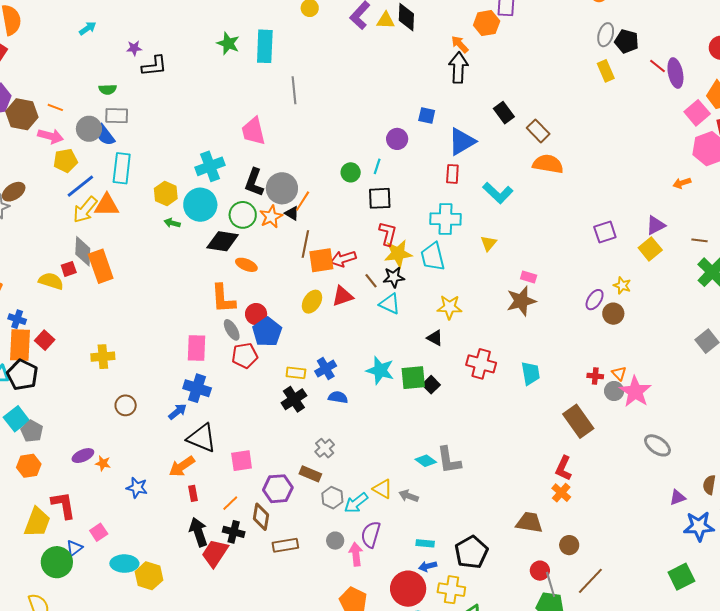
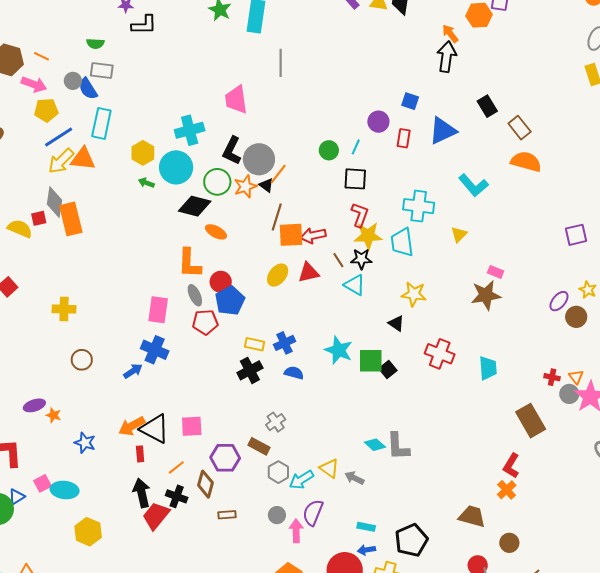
gray circle: (89, 129) -> (73, 81), size x0.7
red rectangle: (452, 174) -> (404, 138), moved
black triangle: (202, 438) -> (155, 429), moved
brown rectangle: (285, 545) -> (227, 515), size x0.7
cyan ellipse: (124, 564) -> (65, 490), moved

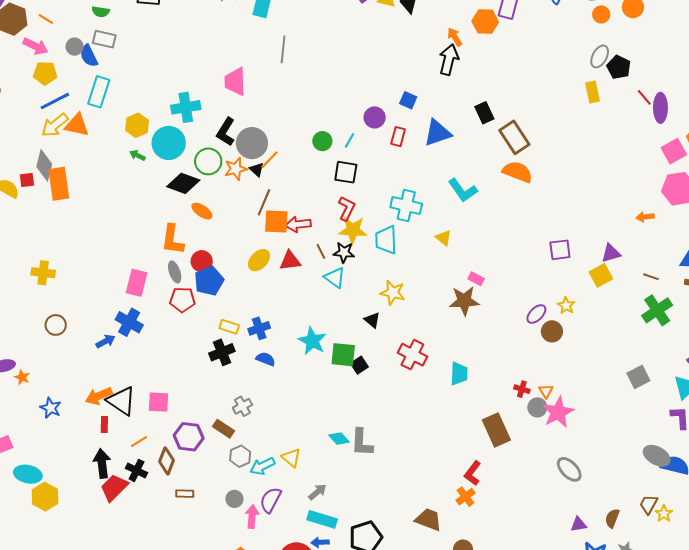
brown rectangle: (520, 128) -> (514, 137), size x1.4
yellow triangle: (459, 234) -> (444, 238), turned -42
gray arrow: (354, 478) -> (317, 492), moved, turned 108
cyan ellipse: (65, 490) -> (28, 474), moved
cyan rectangle: (366, 527) -> (322, 519), size x1.6

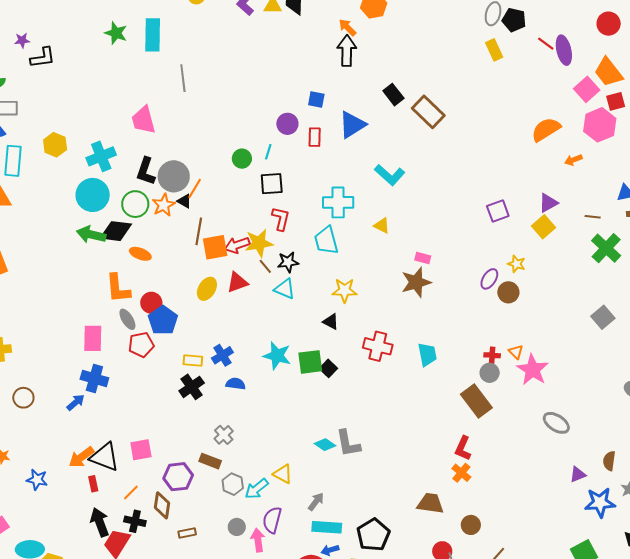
yellow hexagon: (137, 125) -> (55, 145), moved
green arrow: (137, 155) -> (91, 235), moved, size x1.8
orange semicircle: (517, 172) -> (546, 129), moved, turned -40
yellow star: (353, 230) -> (259, 243), moved
gray circle: (537, 407) -> (490, 373), moved

